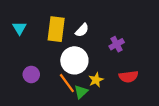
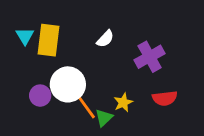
yellow rectangle: (56, 29) -> (48, 40), moved
purple cross: (117, 44) -> (150, 57), size x1.5
white circle: (74, 60) -> (68, 84), moved

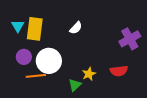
purple cross: (150, 57) -> (130, 39), moved
purple circle: (40, 96) -> (24, 57), moved
orange line: (86, 107) -> (36, 76), moved, turned -60

